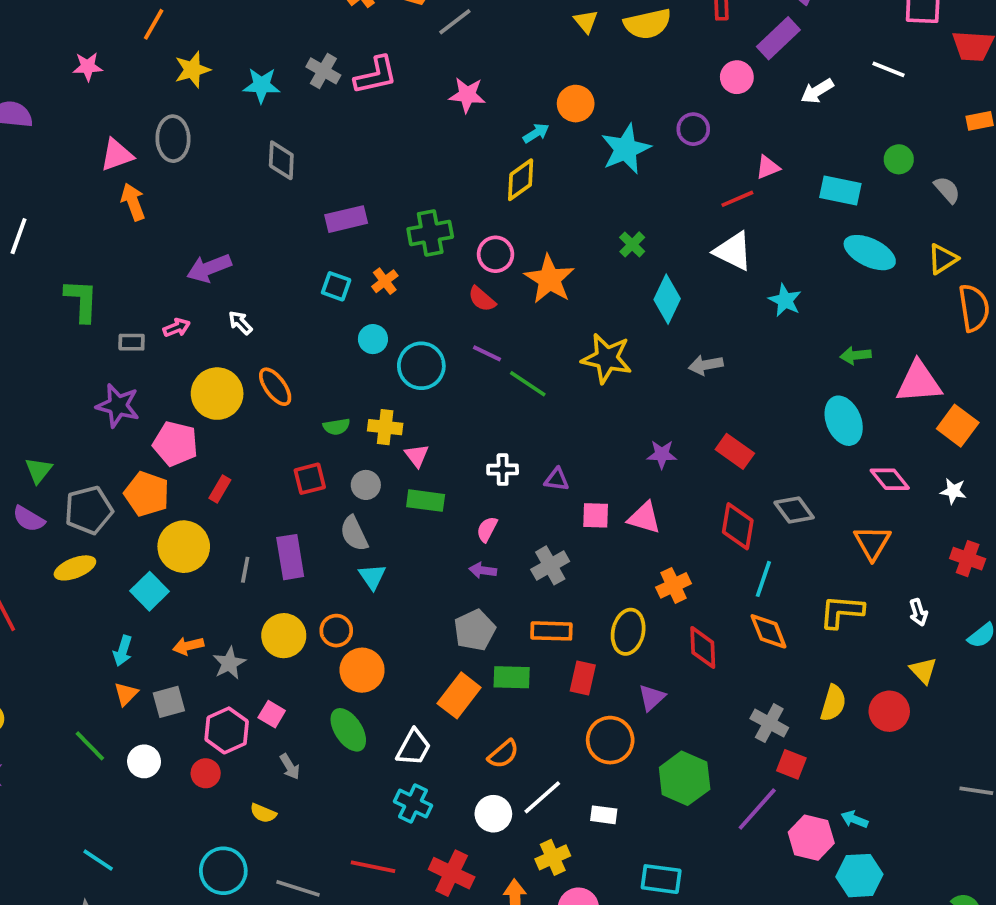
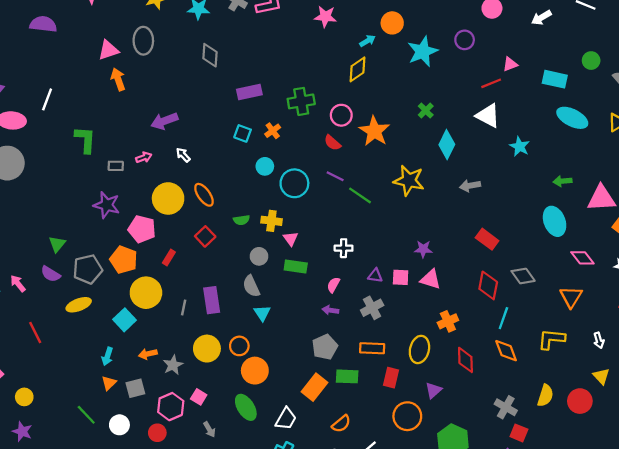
purple star: (662, 454) -> (423, 249), moved
red square: (310, 479) -> (205, 236), moved, turned -30
purple triangle: (557, 479) -> (375, 276), moved

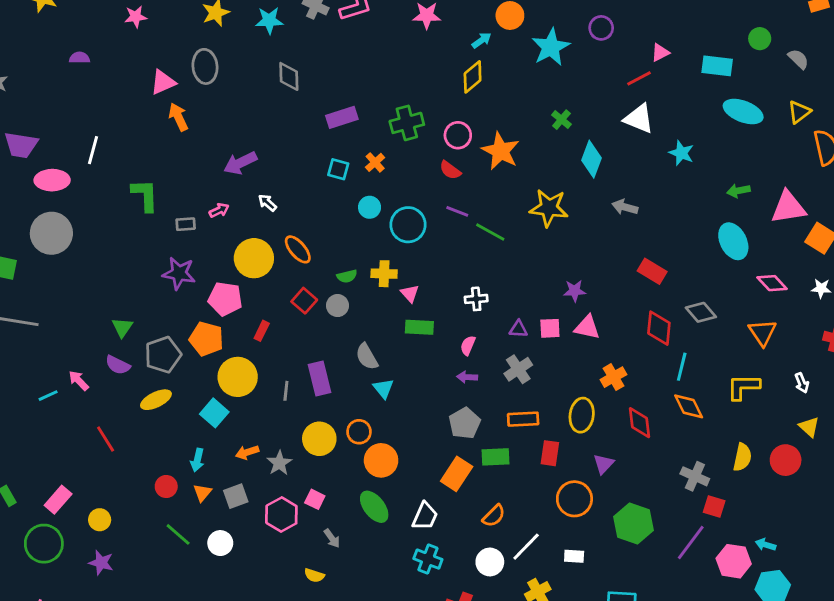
purple semicircle: (43, 24) -> (80, 58), size x0.6
gray arrow: (470, 186) -> (625, 207), turned 30
gray circle: (259, 256) -> (337, 306), moved
red circle: (157, 433) -> (166, 486), moved

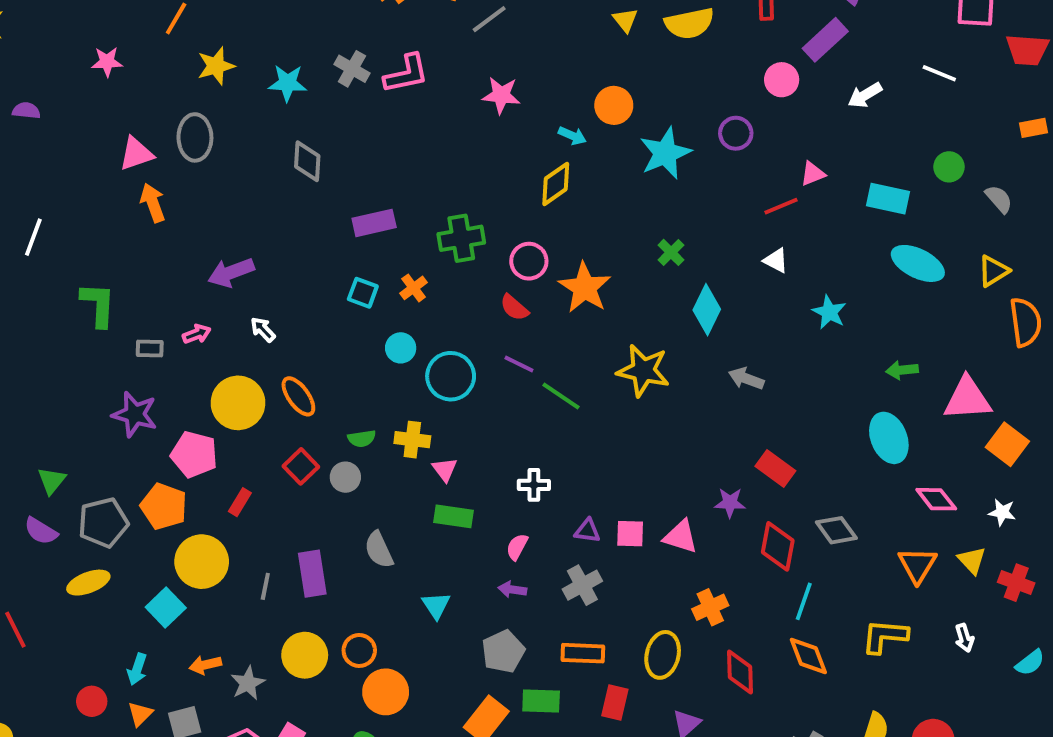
cyan arrow: (482, 40) -> (572, 136), turned 54
white triangle: (639, 119) -> (776, 260), size x0.6
purple star: (575, 291) -> (730, 503), moved
cyan triangle: (383, 388) -> (436, 605), moved
yellow triangle: (809, 427) -> (972, 560), moved

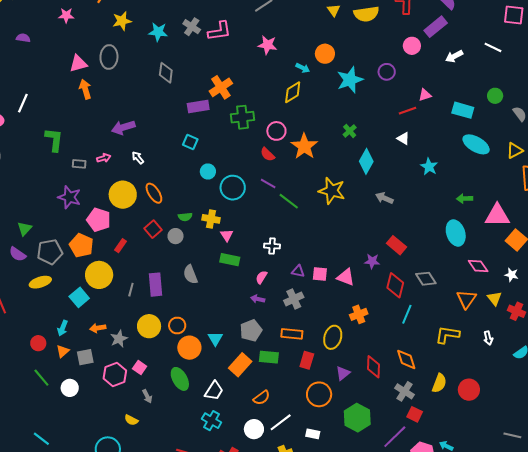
orange cross: (414, 288) -> (221, 87), moved, size x1.6
cyan triangle: (436, 605) -> (215, 339), moved
orange diamond: (808, 656) -> (406, 359), moved
red diamond: (740, 672) -> (373, 367), moved

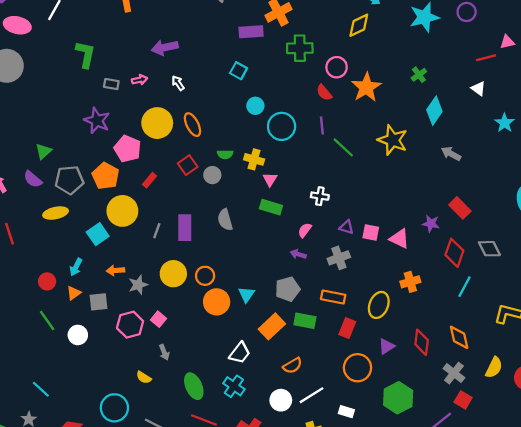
purple line: (268, 183) -> (322, 125), turned 49
green ellipse: (180, 379) -> (194, 386), moved

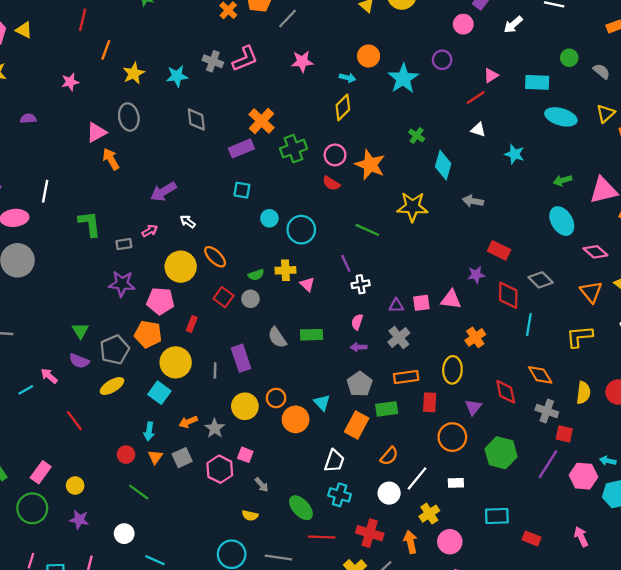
purple line: (322, 125) -> (346, 263), moved
green rectangle: (271, 207) -> (312, 335), moved
white circle: (78, 335) -> (124, 534), moved

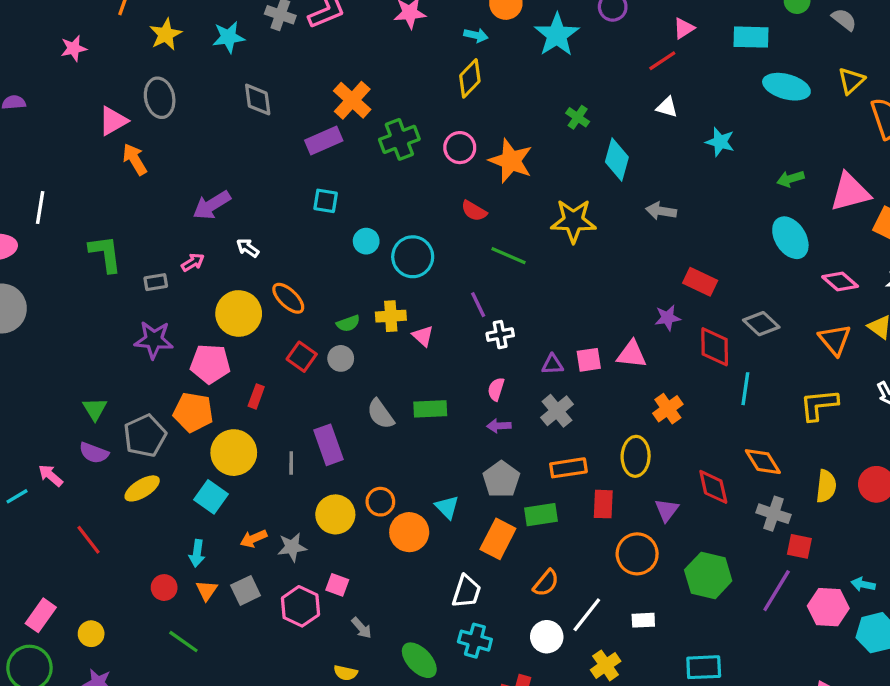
red semicircle: (331, 183) -> (474, 211), moved
gray star: (215, 428) -> (292, 547), turned 30

